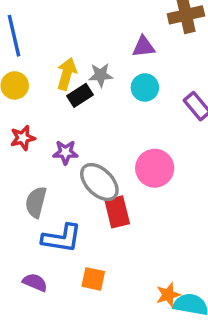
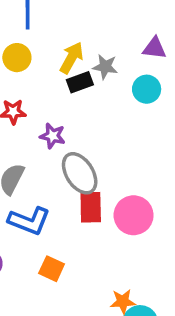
pink circle: (155, 168) -> (134, 215), moved

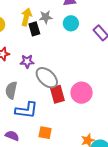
black rectangle: (80, 82) -> (34, 29), turned -72

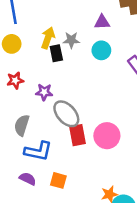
purple semicircle: (12, 136) -> (28, 179), moved

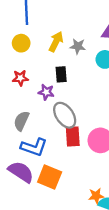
black rectangle: (56, 53) -> (61, 74), moved
purple semicircle: (28, 179) -> (21, 172), size x1.6
orange square: (58, 180) -> (50, 177), size x1.5

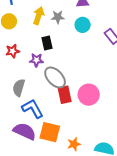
blue L-shape: (34, 147) -> (33, 109), turned -130
orange star: (96, 196) -> (74, 144), moved

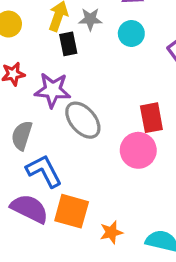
black rectangle: (47, 43) -> (68, 44), moved
purple star: (36, 60) -> (53, 90), size x1.5
red rectangle: (65, 95) -> (151, 118), moved

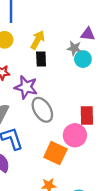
gray star: (90, 19) -> (74, 48), moved
orange square: (72, 211) -> (55, 153), moved

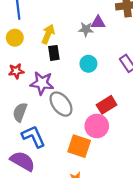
gray star: (74, 48) -> (86, 29), moved
cyan circle: (83, 59) -> (88, 64), moved
red rectangle: (87, 116) -> (107, 105), turned 66

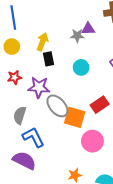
pink circle: (97, 126) -> (92, 141), moved
orange square: (79, 146) -> (75, 117), moved

